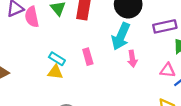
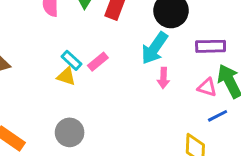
pink rectangle: (88, 57) -> (98, 62), moved, turned 56
pink triangle: (168, 70) -> (207, 87), moved

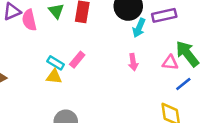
purple rectangle: (211, 46) -> (164, 15), moved
cyan arrow: (155, 48) -> (139, 28), moved, size x0.7

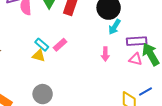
purple rectangle: (164, 15) -> (137, 41), moved
blue line: (183, 84) -> (145, 92), moved

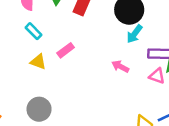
cyan rectangle: (42, 45) -> (33, 31), moved
pink arrow: (105, 54) -> (120, 66), turned 112

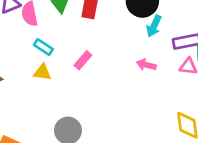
yellow triangle: (38, 62) -> (42, 72), moved

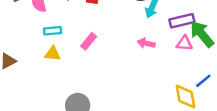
cyan rectangle: (43, 47) -> (53, 31), turned -36

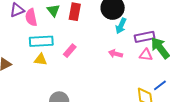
cyan rectangle: (53, 31) -> (41, 41), size x1.6

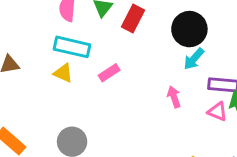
pink arrow: (116, 54) -> (174, 97), turned 40

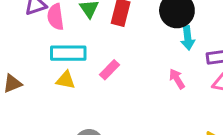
cyan arrow: (194, 59) -> (188, 38), turned -35

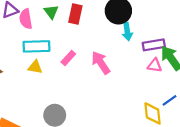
pink arrow: (177, 79) -> (101, 63), moved, size x1.5

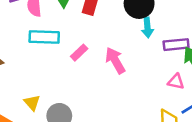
pink triangle: (155, 65) -> (176, 82), moved
yellow triangle: (35, 67) -> (32, 103), moved, turned 35

